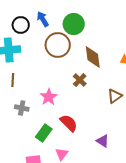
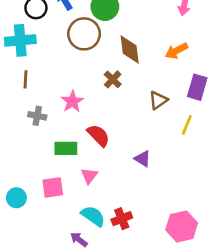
green rectangle: (44, 133) -> (66, 148), turned 54

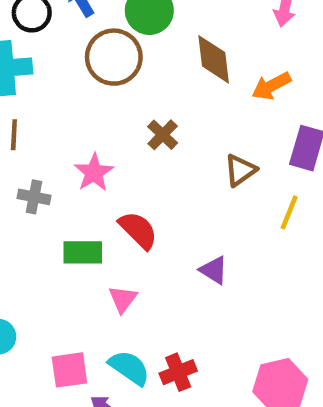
brown diamond: (130, 49) -> (214, 59), moved
pink square: (53, 187) -> (69, 370), moved

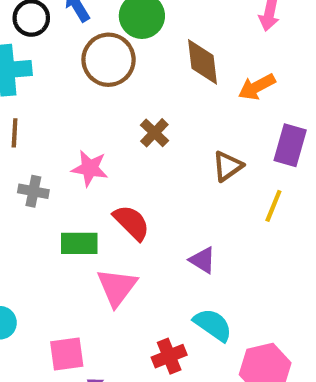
pink star: (94, 172) -> (90, 168), turned -30
pink triangle: (123, 299) -> (117, 287), size x1.5
cyan semicircle: (129, 368) -> (213, 325), moved

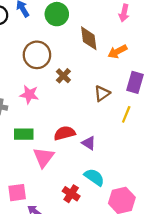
brown circle: (109, 60) -> (37, 55), moved
red semicircle: (131, 223) -> (65, 133), moved, turned -60
red cross: (169, 356) -> (71, 194), turned -35

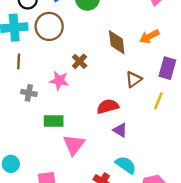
brown diamond: (89, 38) -> (117, 42), moved
brown circle: (37, 55) -> (49, 26), moved
brown cross: (63, 76) -> (80, 61), moved
red semicircle: (65, 133) -> (108, 106), moved

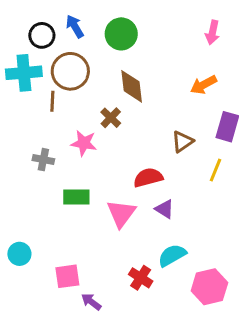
brown diamond: (117, 42) -> (132, 86), moved
brown line: (19, 61) -> (52, 101), moved
pink triangle: (74, 145) -> (121, 213), moved
cyan semicircle: (126, 165) -> (172, 255), turned -65

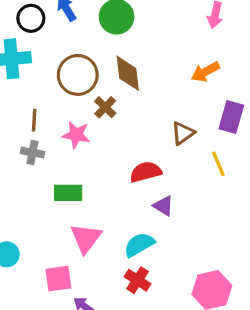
brown circle: (70, 71) -> (78, 75), moved
brown line: (52, 101) -> (34, 120), moved
yellow line: (215, 170) -> (218, 164), turned -45
pink triangle: (121, 213) -> (86, 238), moved
cyan semicircle: (172, 255) -> (139, 245), moved

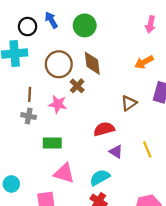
yellow line: (218, 164) -> (147, 149), moved
pink triangle: (86, 238) -> (64, 173), turned -50

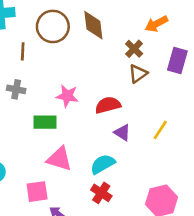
brown cross: (77, 86) -> (134, 49), moved
brown line: (30, 94) -> (23, 51), moved
pink star: (58, 104) -> (67, 96), moved
yellow line: (147, 149) -> (160, 130), turned 56

